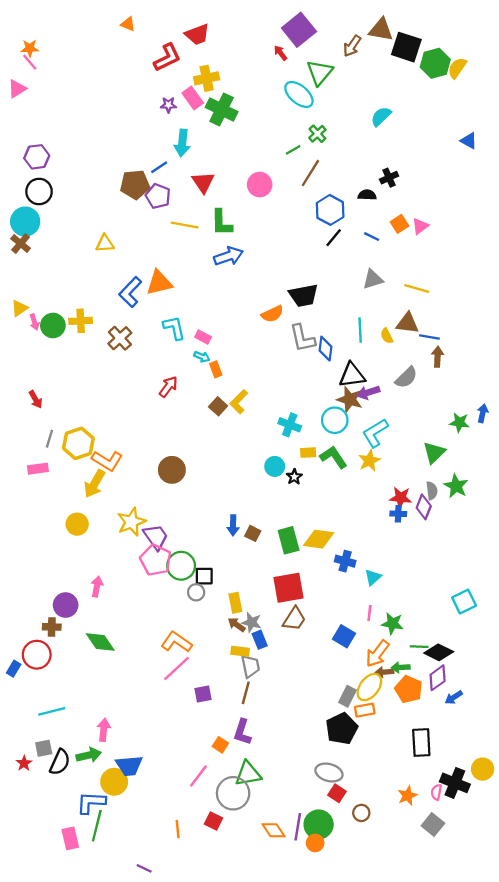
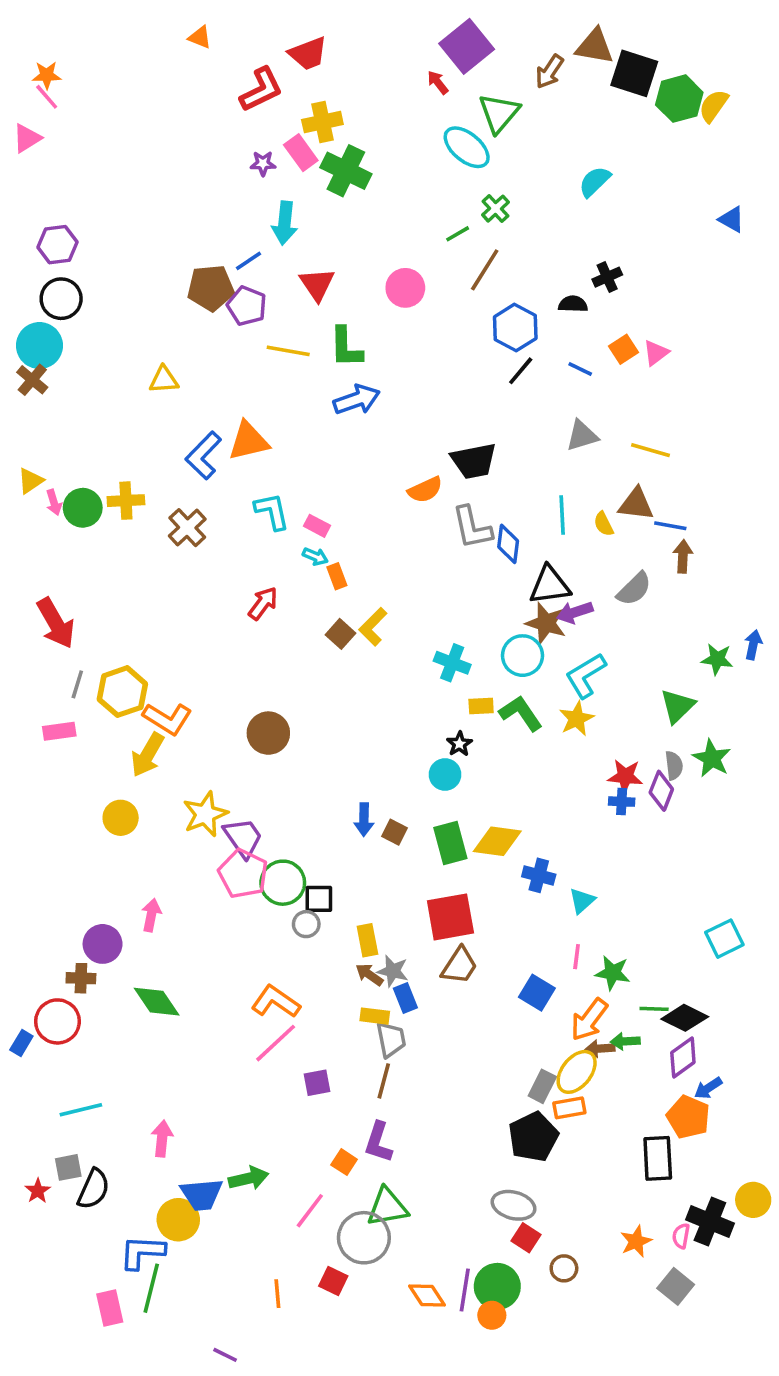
red arrow: (36, 399) -> (56, 623), size x1.8
cyan circle: (275, 466) -> (445, 775), moved
orange pentagon: (409, 689) -> (688, 1117), moved
green arrow: (89, 755) -> (249, 1178), moved

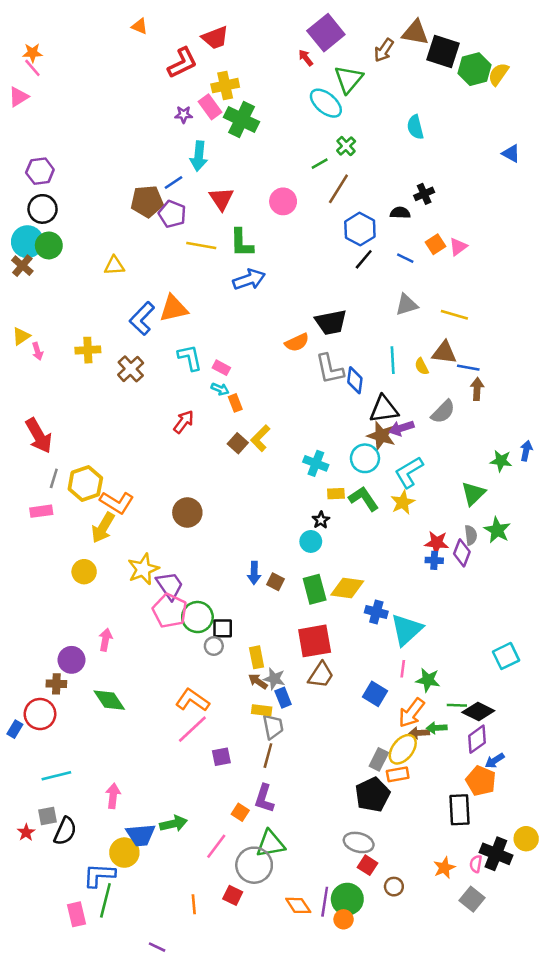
cyan semicircle: (595, 182) -> (415, 127), turned -60
green circle: (83, 508) -> (49, 245), moved
cyan triangle: (582, 901) -> (407, 630), size x1.8

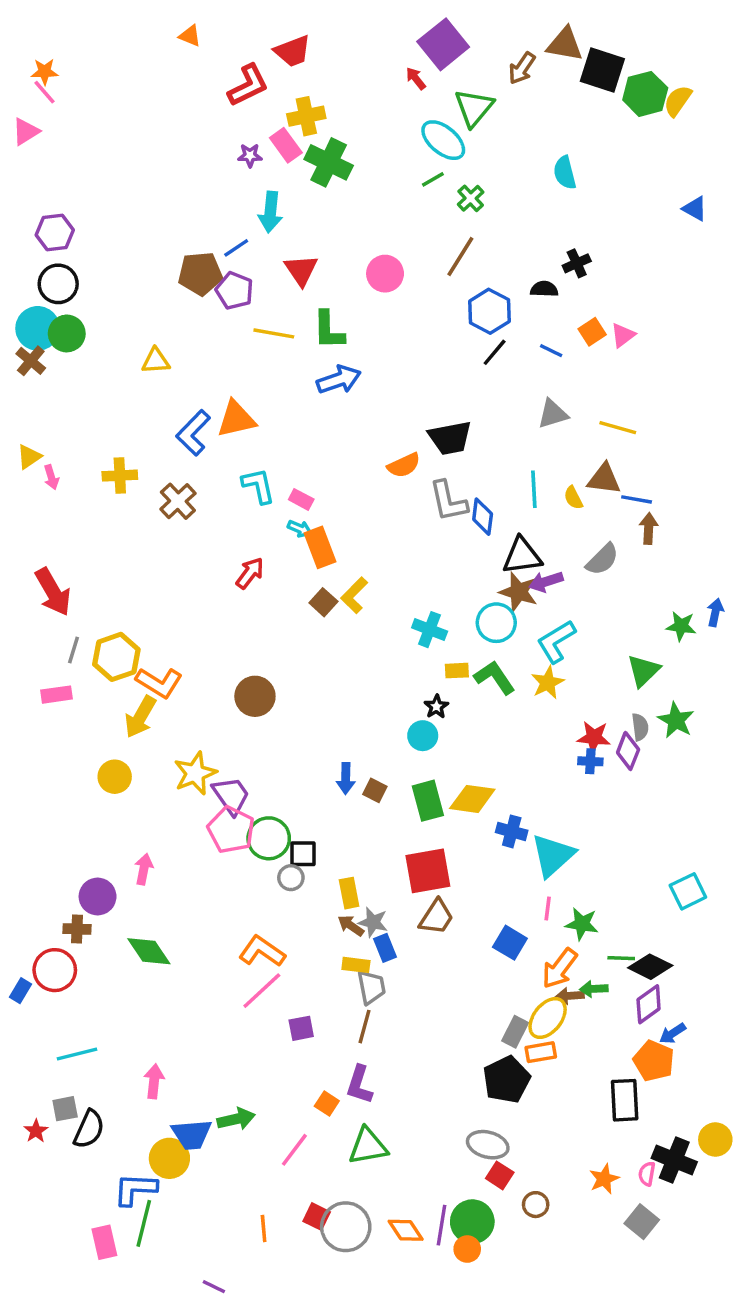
green line: (320, 164) -> (433, 179), moved
orange rectangle: (235, 403) -> (320, 547), size x1.6
gray circle: (254, 865) -> (346, 1227), moved

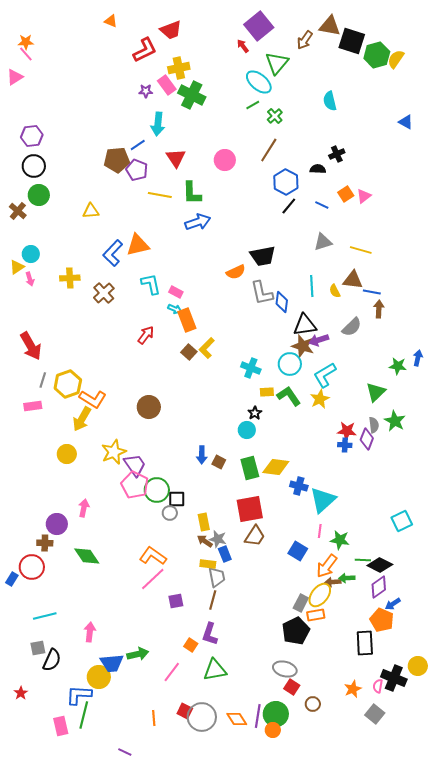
cyan circle: (38, 328) -> (31, 254), moved, size x0.7
red star: (36, 1131) -> (21, 693), moved

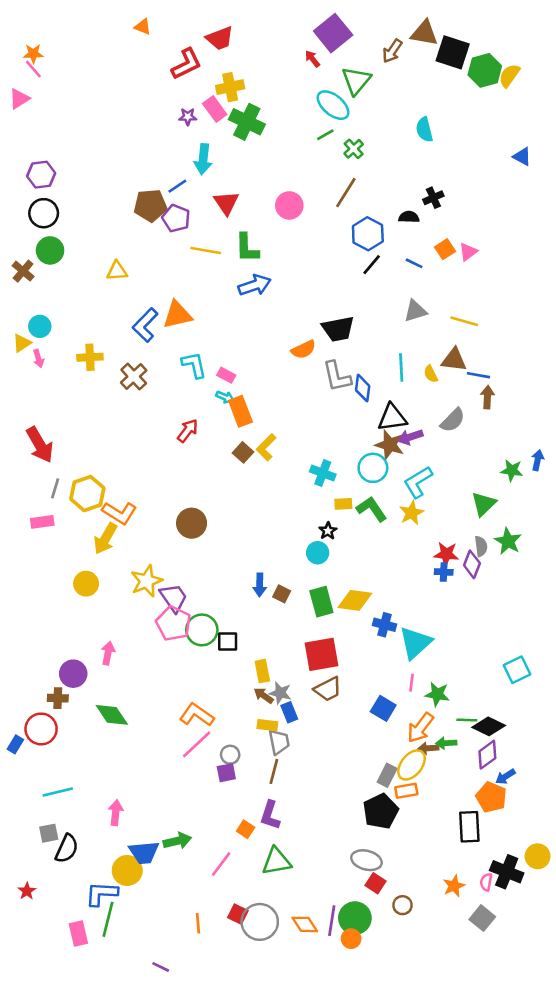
gray circle: (170, 513) -> (230, 755), moved
brown trapezoid: (255, 536) -> (328, 689), turned 30

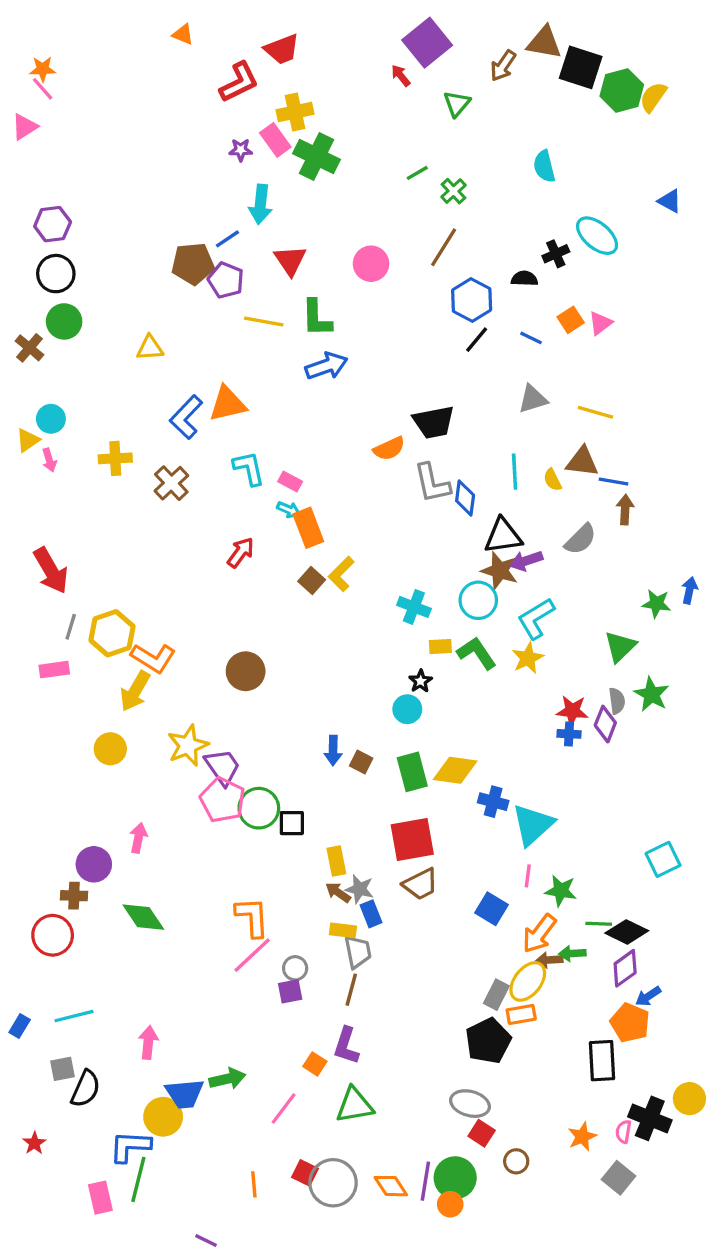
green triangle: (356, 81) -> (457, 104), size x0.7
cyan ellipse: (333, 105) -> (597, 236), moved
orange L-shape: (197, 715) -> (252, 917), turned 52
blue rectangle: (15, 744) -> (20, 1026), moved

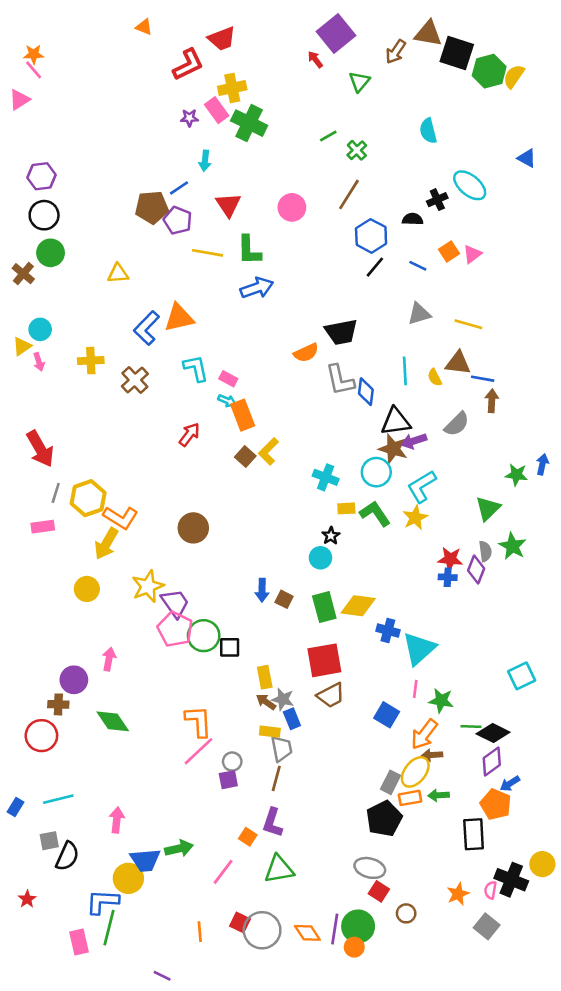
cyan arrow: (260, 204) -> (205, 161), size x0.7
green arrow: (572, 953) -> (439, 795), moved

